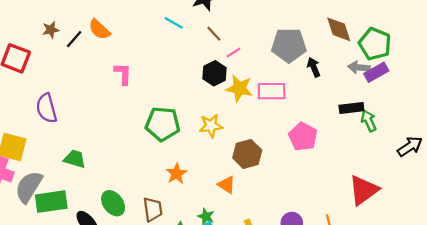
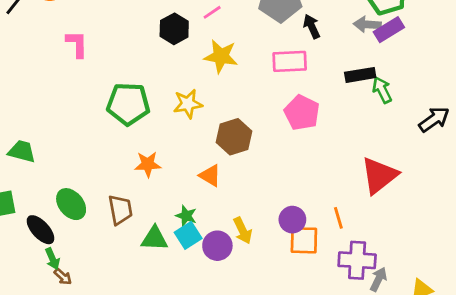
black hexagon: (215, 73) -> (174, 29), moved
pink rectangle: (272, 91) -> (290, 61), moved
orange star: (176, 174) -> (148, 164), turned 30

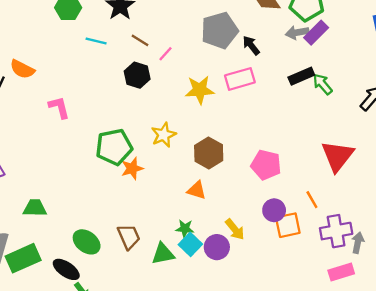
yellow star: (221, 56) -> (200, 90), moved
pink pentagon: (302, 113) -> (266, 165), moved
orange star: (148, 164) -> (132, 168), moved

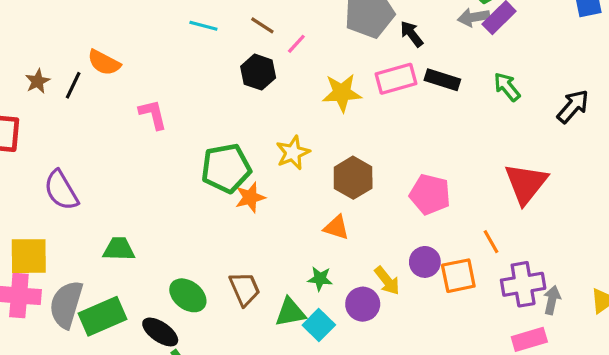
black rectangle: (301, 76) -> (442, 80), moved, turned 40
purple circle: (274, 210) -> (425, 262), moved
cyan square: (190, 244) -> (319, 325), moved

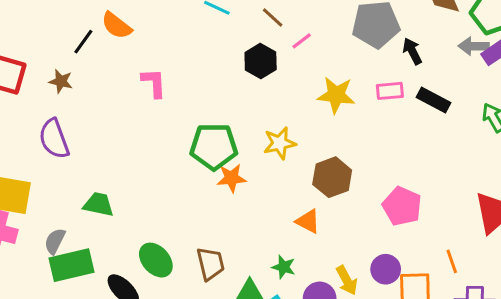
pink rectangle: (396, 79) -> (390, 91), size x0.7
brown star: (38, 81) -> (61, 81), moved, turned 30
gray semicircle: (66, 304) -> (55, 241), moved, size x0.6

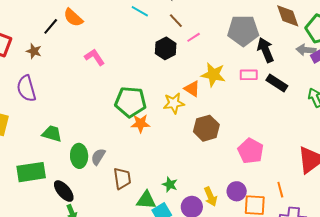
black arrow: (412, 51) -> (266, 50), size x1.4
pink L-shape: (154, 83) -> (95, 57), turned -35
orange triangle: (308, 221) -> (192, 89), moved
gray semicircle: (55, 241) -> (98, 157), moved
green ellipse: (156, 260) -> (79, 156), moved, turned 35

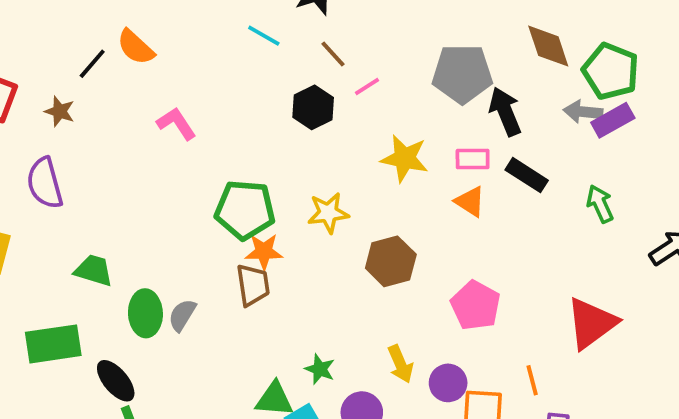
orange triangle: (192, 89) -> (470, 201), moved
brown trapezoid: (122, 178) -> (253, 285), moved
yellow arrow: (211, 197) -> (400, 364), moved

